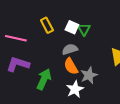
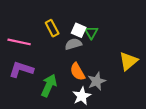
gray semicircle: (70, 49) -> (73, 44), moved

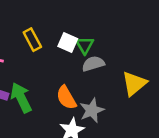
gray semicircle: (73, 44) -> (93, 64), moved
green arrow: (49, 85) -> (21, 98), moved, turned -50

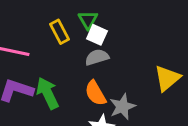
green triangle: (85, 45) -> (88, 20), moved
gray semicircle: (93, 64) -> (97, 57), moved

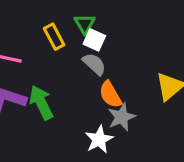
gray semicircle: (97, 57) -> (94, 64), turned 60
orange semicircle: (95, 93) -> (110, 95), moved

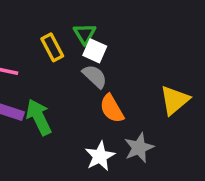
gray star: (122, 117) -> (139, 148), moved

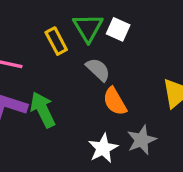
green triangle: (85, 34) -> (88, 28), size x1.4
white square: (95, 51) -> (118, 29), moved

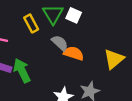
orange semicircle: (115, 101) -> (74, 53), moved, turned 138

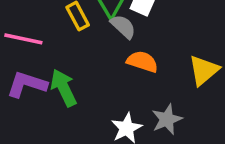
gray semicircle: (60, 43) -> (123, 27), moved

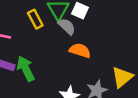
yellow triangle: (204, 70) -> (122, 77), moved

